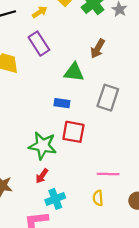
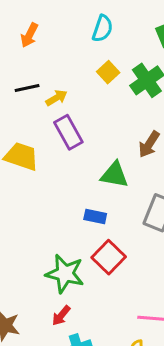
yellow arrow: (40, 12) -> (56, 98), moved
red square: (73, 132) -> (109, 257), turned 30

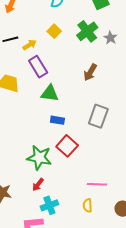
yellow square: (108, 72) -> (54, 31), moved
green triangle: (114, 175) -> (50, 93), moved

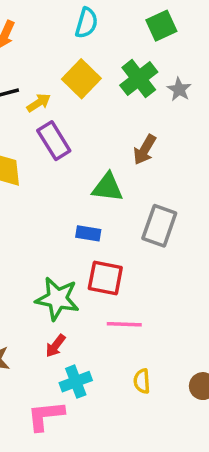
yellow square: (54, 31) -> (81, 79), size x1.5
green triangle: (50, 93) -> (108, 187), moved
red square: (67, 146) -> (105, 278), turned -30
pink line: (97, 184) -> (124, 324), moved

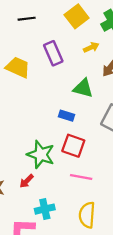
yellow arrow: (39, 103) -> (91, 47), moved
red arrow: (55, 346) -> (27, 181), moved
yellow semicircle: (142, 381) -> (87, 215), size x1.6

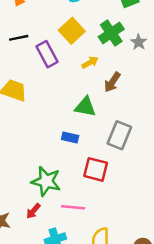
purple rectangle: (53, 53) -> (47, 54), moved
red square: (73, 146) -> (96, 169), moved
pink line: (81, 177) -> (73, 207), moved

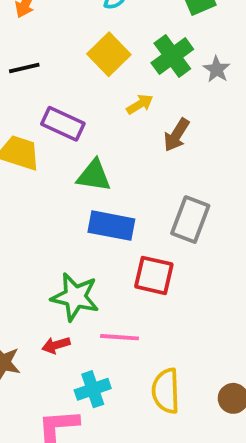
purple rectangle: (47, 54) -> (63, 124), moved, turned -35
green triangle: (85, 107) -> (94, 176), moved
blue rectangle: (70, 138) -> (111, 226), size x1.6
red arrow: (33, 211) -> (56, 345), turned 35

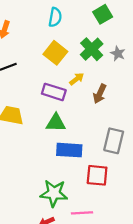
purple rectangle: (63, 124) -> (54, 92), moved

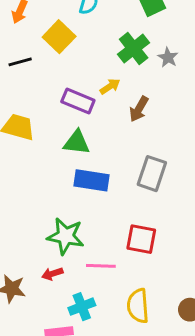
yellow square: (55, 53) -> (59, 37), moved
red square: (97, 175) -> (141, 239), moved

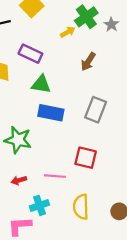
yellow arrow: (110, 86) -> (68, 32), moved
purple rectangle: (78, 101) -> (30, 54), moved
green star: (66, 236) -> (18, 140), moved

